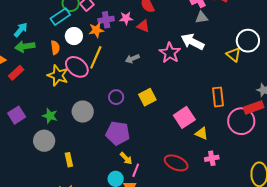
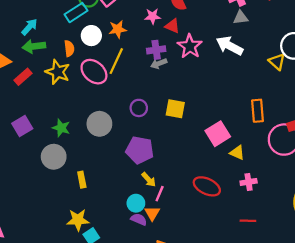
purple cross: (106, 20) -> (156, 50), moved
pink star: (170, 53) -> (190, 46), moved
yellow star: (58, 75) -> (58, 72), moved
yellow square: (147, 97) -> (175, 109), turned 36

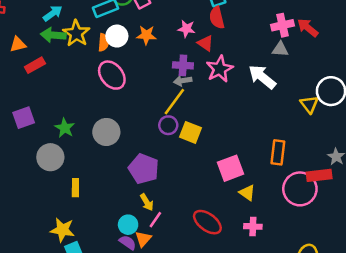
orange semicircle: (69, 48) -> (104, 42), moved
yellow line: (116, 61) -> (174, 102), moved
yellow star: (58, 72) -> (76, 33), moved
purple circle: (139, 108) -> (168, 125), moved

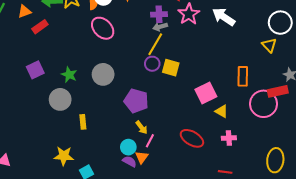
yellow triangle: (309, 104) -> (269, 45), moved
yellow star: (62, 230) -> (64, 156), moved

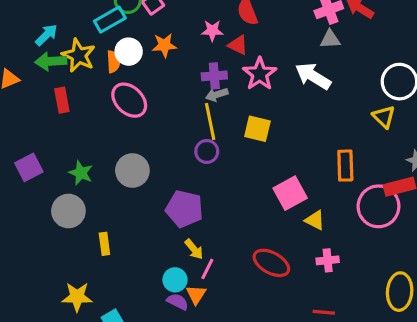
red rectangle: (40, 27) -> (62, 100), moved, turned -63
yellow line: (155, 44) -> (210, 122), turned -40
yellow square: (171, 68) -> (257, 129), moved

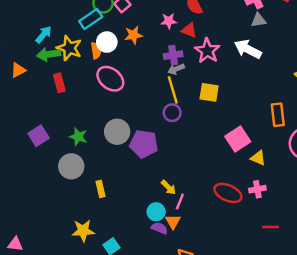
purple pentagon: (184, 209) -> (144, 144), moved
pink cross: (328, 260) -> (257, 189), moved

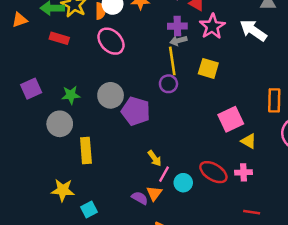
red rectangle: (59, 83) -> (59, 38), turned -66
green star: (78, 137) -> (71, 95), turned -30
yellow rectangle: (100, 189) -> (86, 151), size x1.5
cyan circle: (156, 212) -> (183, 183), moved

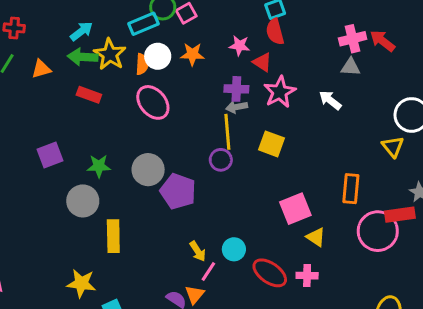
white arrow: (253, 30) -> (330, 100), size x0.7
cyan circle: (183, 183) -> (234, 249), moved

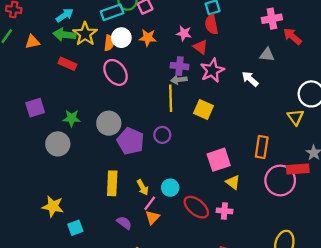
pink cross: (353, 39) -> (272, 19), moved
purple circle: (221, 160) -> (162, 135), moved
yellow rectangle: (113, 236) -> (112, 183), moved
orange triangle: (195, 295) -> (152, 217), moved

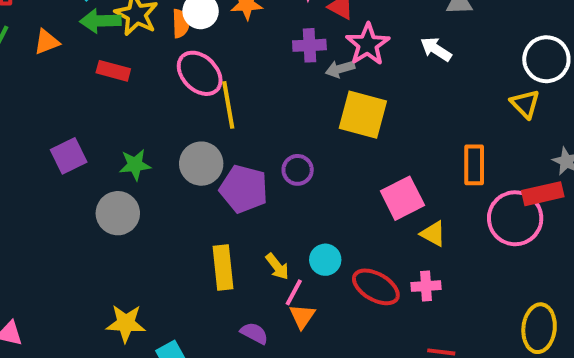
gray arrow: (179, 80) -> (340, 69), moved
yellow line: (171, 98) -> (228, 105), moved
yellow square: (204, 109) -> (363, 115), size x1.4

